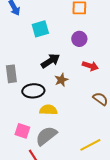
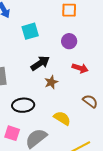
black ellipse: (33, 91) -> (23, 105), moved
yellow semicircle: (48, 110) -> (62, 118), moved, turned 30

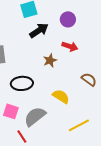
black arrow: (40, 63) -> (39, 30), moved
red arrow: (80, 68) -> (70, 46), moved

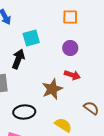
black arrow: (39, 30) -> (18, 59), moved, turned -36
brown star: (50, 60) -> (52, 89), size x1.5

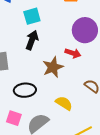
purple circle: (70, 48) -> (85, 30), moved, size x1.6
black arrow: (18, 59) -> (32, 40), moved

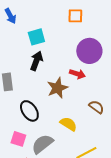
black ellipse: (25, 90) -> (29, 111), turned 60

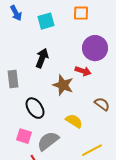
cyan square: (36, 37) -> (46, 21), moved
brown star: (57, 88) -> (63, 85), turned -30

